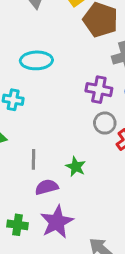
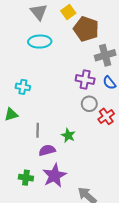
cyan ellipse: (36, 60) -> (40, 42), moved

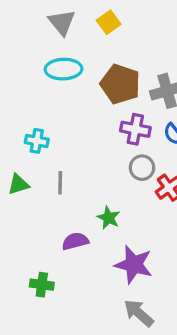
brown pentagon: (86, 29) -> (120, 84), moved
gray line: (38, 130) -> (60, 183), moved
purple star: (54, 176) -> (134, 265), moved, turned -30

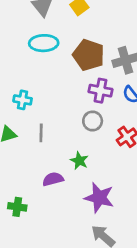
gray circle: (142, 168) -> (93, 121), moved
green cross: (42, 285) -> (17, 207), moved

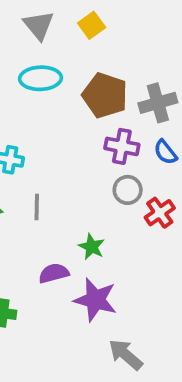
gray circle: (93, 121) -> (128, 190), moved
purple star: (99, 198) -> (95, 300), moved

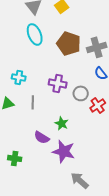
cyan ellipse: (41, 78) -> (35, 34), turned 70
purple cross: (122, 146) -> (58, 83), moved
purple semicircle: (54, 273) -> (42, 137), turned -133

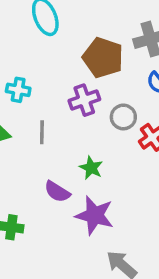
brown pentagon: (69, 43) -> (103, 58), moved
purple cross: (58, 83) -> (84, 100), turned -30

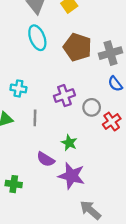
brown pentagon: (103, 58) -> (77, 47), moved

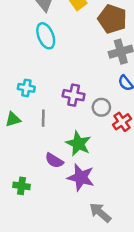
brown pentagon: (77, 47) -> (112, 19), moved
purple cross: (64, 96) -> (74, 95), turned 30
green star: (69, 143) -> (78, 144), size x1.5

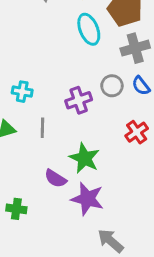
cyan ellipse: (46, 36) -> (89, 29), moved
purple cross: (74, 95) -> (79, 100), turned -30
gray circle: (101, 107) -> (112, 86), moved

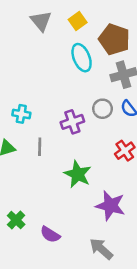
purple semicircle: (55, 178) -> (50, 234), moved
purple star: (87, 199) -> (110, 206), moved
green cross: (16, 209) -> (16, 220), turned 36

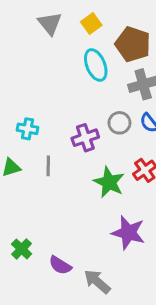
green star: (78, 174) -> (109, 182), moved
gray arrow: (101, 249) -> (97, 282), moved

